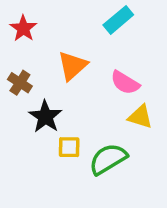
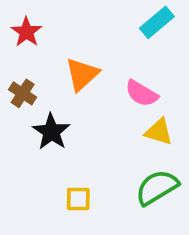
cyan rectangle: (118, 20) -> (157, 22), moved
yellow square: (69, 147) -> (78, 199), moved
green semicircle: (108, 159) -> (157, 187), moved

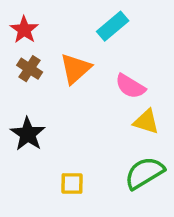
cyan rectangle: (157, 22) -> (113, 26), moved
brown cross: (23, 93) -> (30, 69), moved
black star: (51, 132) -> (28, 134), moved

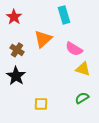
cyan rectangle: (113, 26) -> (64, 15), turned -66
brown cross: (30, 69) -> (17, 50), moved
green semicircle: (144, 173) -> (82, 98), size x0.6

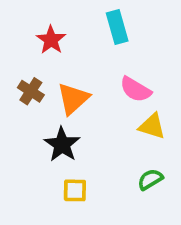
red star: (14, 17) -> (51, 40), moved
orange triangle: (43, 39) -> (73, 99), moved
black star: (16, 76) -> (62, 145), moved

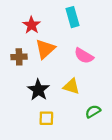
brown cross: (31, 91) -> (19, 57), turned -35
orange triangle: (73, 99) -> (45, 49), moved
yellow triangle: (152, 126) -> (71, 86), moved

